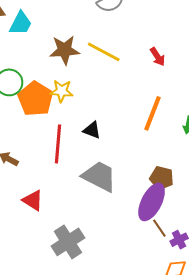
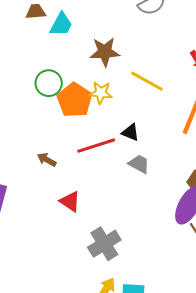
yellow line: (104, 52) -> (147, 81), moved
red line: (58, 144) -> (96, 146), turned 66
gray trapezoid: (99, 176) -> (139, 164), moved, size x0.6

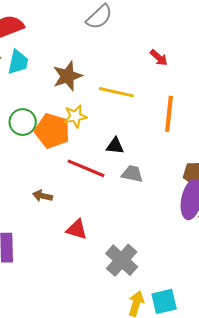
red line: (96, 146) -> (86, 168), turned 57

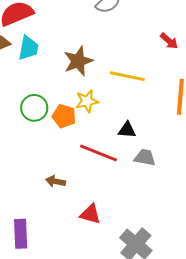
orange pentagon: (52, 131) -> (64, 116), size x0.7

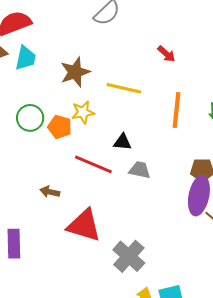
red triangle: (90, 214) -> (84, 225), size x1.6

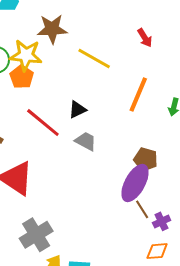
yellow star: (83, 112) -> (26, 55), moved, size x1.4
black triangle: (122, 142) -> (77, 110), turned -48
gray cross: (129, 256) -> (36, 235), moved

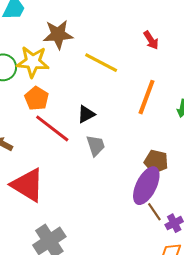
orange pentagon: (22, 77) -> (37, 98), moved
gray trapezoid: (86, 141) -> (96, 146), turned 45

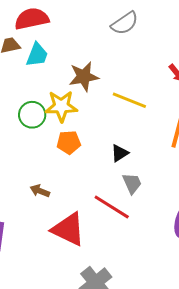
orange pentagon: (37, 98) -> (69, 142), turned -30
red line: (52, 128) -> (112, 207), moved

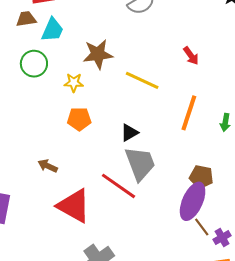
yellow star: (61, 106) -> (74, 83), size x0.6
green circle: (32, 115) -> (34, 64), moved
gray trapezoid: (132, 183) -> (140, 163), size x1.6

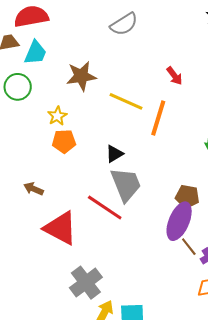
yellow star: (74, 83) -> (57, 116), moved, turned -30
orange line: (189, 113) -> (158, 118), moved

